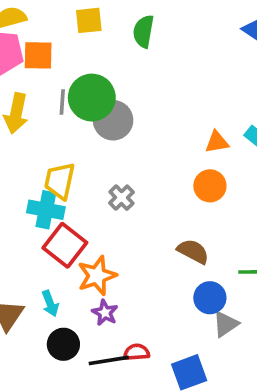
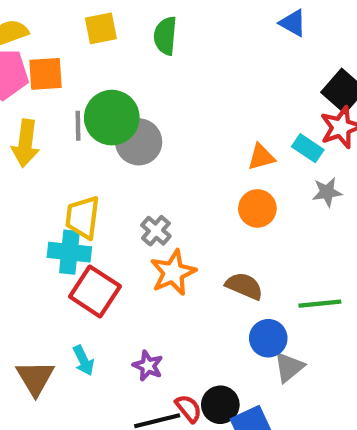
orange star: (97, 276) -> (173, 273), moved
black circle: (63, 344) -> (220, 405), moved
red semicircle: (137, 352) -> (188, 409), turned 60

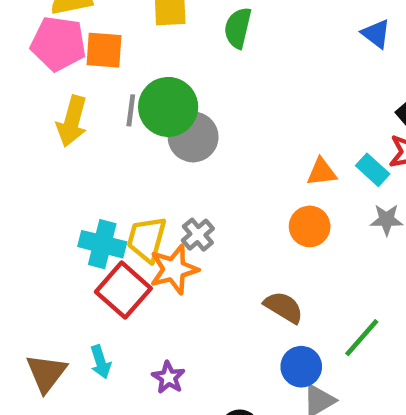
yellow trapezoid: (83, 217) -> (147, 239), moved
orange star: (173, 273) -> (174, 269), moved
green line: (320, 304) -> (362, 338), turned -51

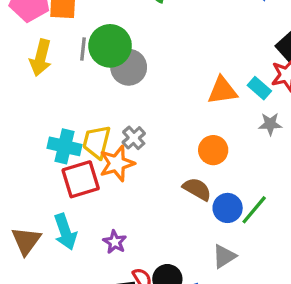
orange triangle: (322, 172) -> (222, 91), size x1.4
orange circle: (310, 226) -> (213, 150), moved
red square: (123, 290) -> (81, 179), turned 33
cyan arrow: (101, 362) -> (65, 232), size x1.5
blue circle: (301, 367) -> (228, 208), moved

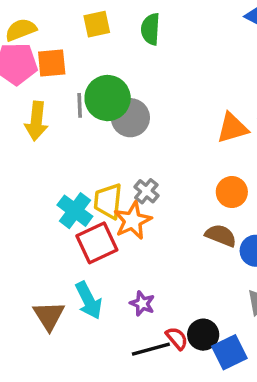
cyan cross: (65, 146) -> (75, 211), turned 32

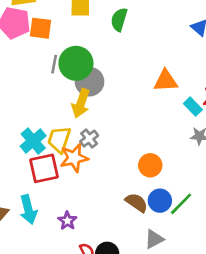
yellow arrow: (36, 121) -> (81, 103), moved
orange triangle: (232, 128) -> (166, 81), moved
orange circle: (232, 192) -> (150, 165), moved
brown semicircle: (221, 236) -> (137, 203), moved

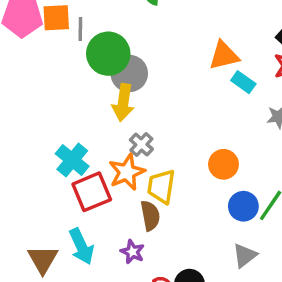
gray line: (54, 64) -> (80, 29), moved
cyan rectangle: (193, 107) -> (243, 82), moved
yellow trapezoid: (59, 139) -> (161, 186), moved
brown semicircle: (137, 203) -> (150, 216), moved, turned 55

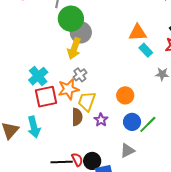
purple star: (132, 252) -> (101, 120), moved

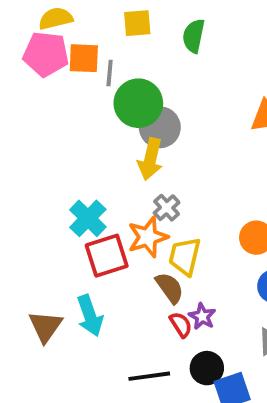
brown semicircle: (77, 117) -> (170, 288), turned -30
purple star: (101, 120) -> (202, 316), moved
red semicircle: (77, 160) -> (181, 325), moved

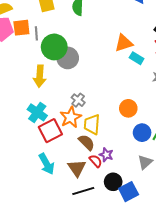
yellow arrow: (150, 159) -> (40, 76), moved
brown triangle: (45, 326) -> (77, 168), moved

